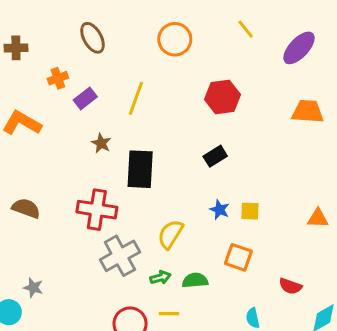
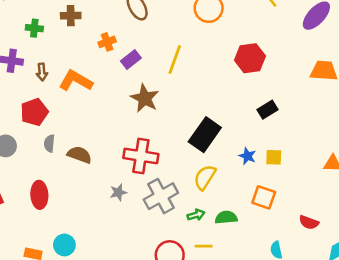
brown star: (101, 143) -> (145, 98), size x1.6
black rectangle: (215, 156) -> (267, 110), moved
black rectangle: (140, 169) -> (205, 135), moved, turned 32
gray star: (33, 288) -> (118, 192), moved, turned -30

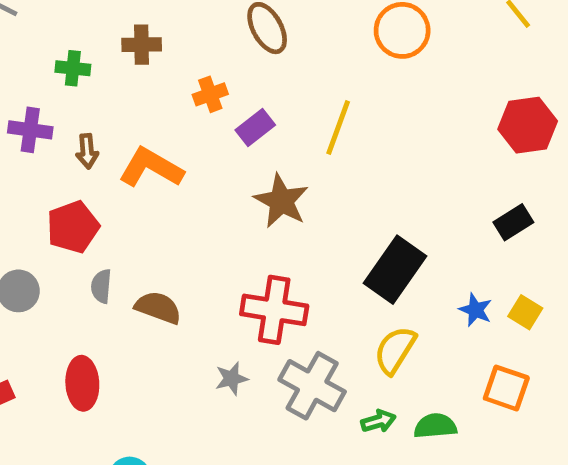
red hexagon: (250, 58) -> (528, 125), moved
yellow square: (274, 157) -> (525, 312), turned 30
gray cross: (161, 196) -> (312, 386), turned -32

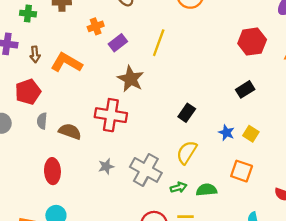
black rectangle: (395, 270) -> (187, 113), size x0.6
red cross: (274, 310) -> (111, 115), moved
red ellipse: (82, 383) -> (52, 171), moved

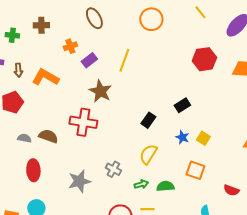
black rectangle: (245, 89) -> (182, 105), moved
gray semicircle: (42, 121) -> (24, 138), moved, turned 96
gray star: (106, 166) -> (79, 181), moved, size x1.6
gray cross: (146, 170) -> (113, 169), size x0.6

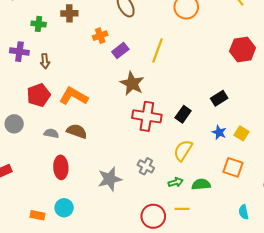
orange L-shape: (45, 77) -> (74, 96), moved
red cross: (83, 122) -> (147, 116), moved

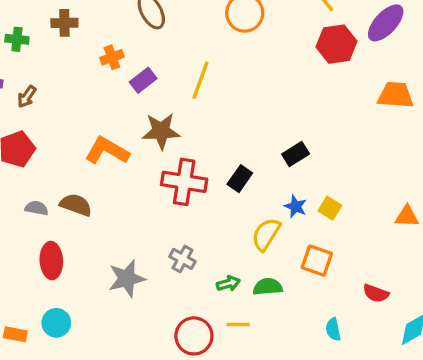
red hexagon: (243, 49) -> (336, 44), moved
brown arrow: (45, 61) -> (27, 97), turned 40
brown star: (132, 83) -> (161, 131), turned -30
orange L-shape: (74, 96) -> (107, 151), moved
yellow semicircle: (183, 150) -> (266, 234), moved

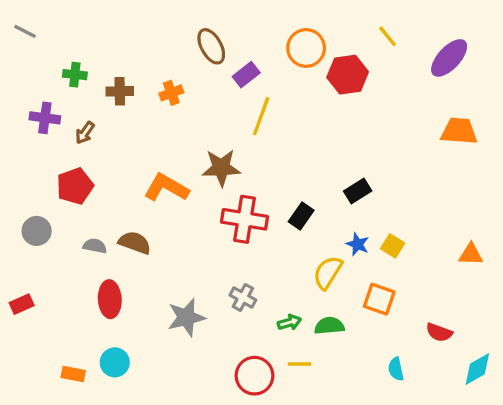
brown cross: (64, 23) -> (120, 91), moved
red hexagon: (336, 44) -> (348, 75), moved
purple rectangle: (143, 80) -> (246, 75), moved

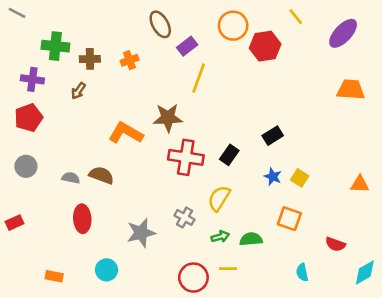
green cross: (75, 75) -> (55, 46), size x1.5
brown arrow: (85, 133) -> (78, 91), moved
red pentagon: (75, 186) -> (29, 118), moved
yellow semicircle: (328, 273) -> (219, 198), moved
cyan circle: (115, 362) -> (107, 270), moved

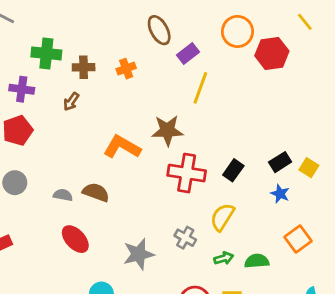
black rectangle: (273, 136) -> (280, 162), moved
yellow square: (300, 178) -> (309, 168), moved
red ellipse: (82, 219) -> (75, 239), turned -40
orange square: (289, 219) -> (298, 239), turned 35

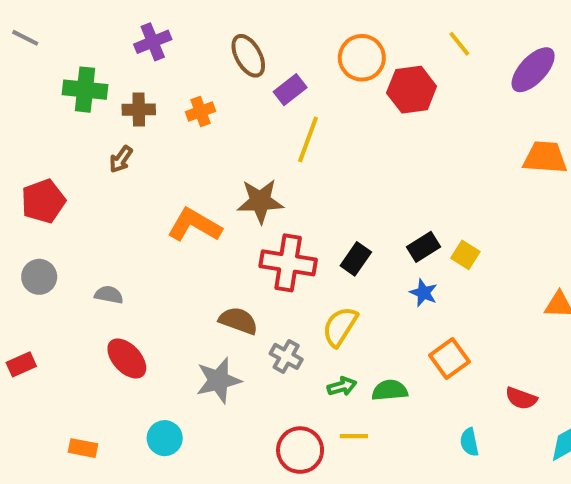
purple cross: (22, 89) -> (153, 42), moved, turned -30
brown semicircle: (96, 192) -> (238, 321), moved

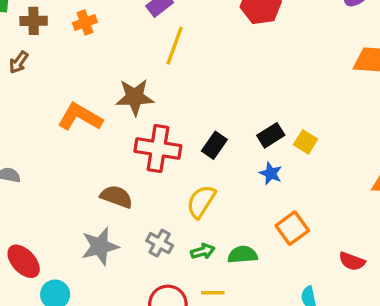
gray cross: (286, 356) -> (160, 243), moved
red ellipse: (127, 358) -> (24, 261), moved

